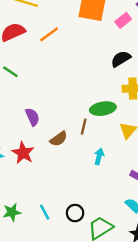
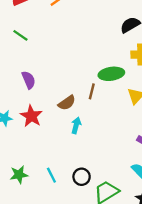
purple semicircle: (32, 117) -> (29, 80), moved
cyan arrow: (99, 156) -> (76, 125), moved

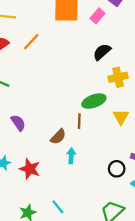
red star: (31, 116) -> (30, 169), moved
black circle: (82, 177) -> (117, 169), moved

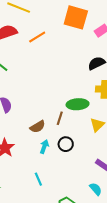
black circle: (117, 169) -> (66, 144), moved
cyan line: (58, 207) -> (38, 179), moved

